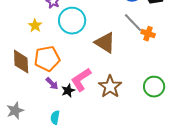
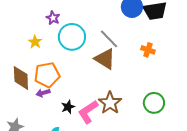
gray line: (133, 23) -> (109, 39), moved
pink L-shape: (81, 80) -> (88, 112), moved
purple arrow: (52, 84) -> (43, 93), moved, turned 120

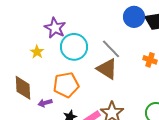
purple star: (53, 18) -> (55, 28), size x1.5
orange pentagon: (47, 75) -> (66, 85), moved

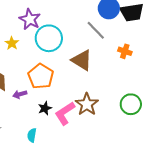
gray line: (111, 49) -> (96, 30), moved
orange pentagon: (66, 85) -> (41, 76), turned -30

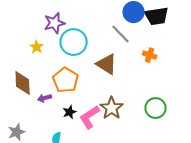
purple star: (30, 19) -> (55, 23), turned 30

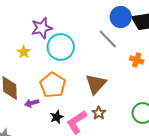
brown triangle: (107, 64) -> (96, 84), moved, turned 40
brown star: (112, 108) -> (99, 113), size x0.6

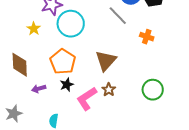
purple arrow: (32, 103) -> (39, 89), moved
black star: (57, 117) -> (67, 85), moved

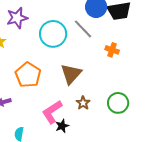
cyan circle: (71, 24) -> (53, 34), moved
black star: (67, 85) -> (62, 126), moved
brown star: (109, 90) -> (83, 103), moved

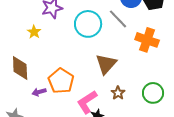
orange cross: (112, 50) -> (147, 40), size x1.6
orange pentagon: (28, 75) -> (61, 81), moved

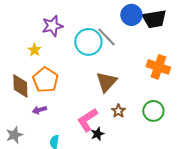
gray line: (118, 19) -> (106, 37), moved
orange cross: (147, 40) -> (158, 67), moved
orange pentagon: (61, 81) -> (45, 80), moved

